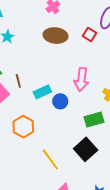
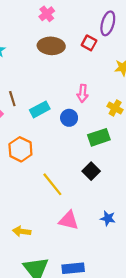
pink arrow: (81, 79) -> (83, 93), size x0.7
blue circle: (60, 101) -> (69, 118), moved
black square: (86, 149) -> (91, 171), size x0.7

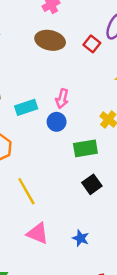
pink arrow: (83, 93) -> (62, 99), moved
black square: (91, 171) -> (92, 184), moved

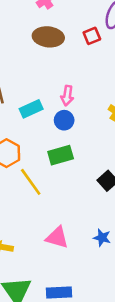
red square: (92, 44) -> (92, 36), turned 35
green rectangle: (85, 148) -> (61, 155), moved
yellow line: (26, 191) -> (31, 182), moved

